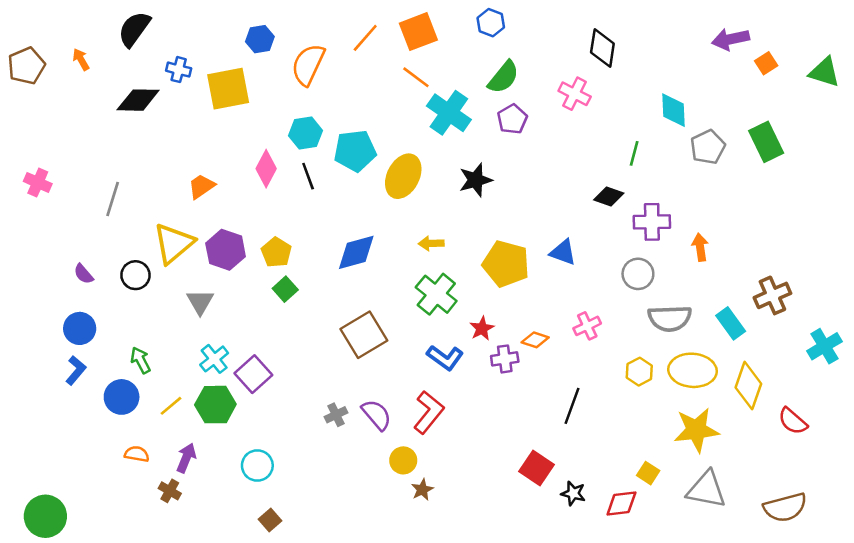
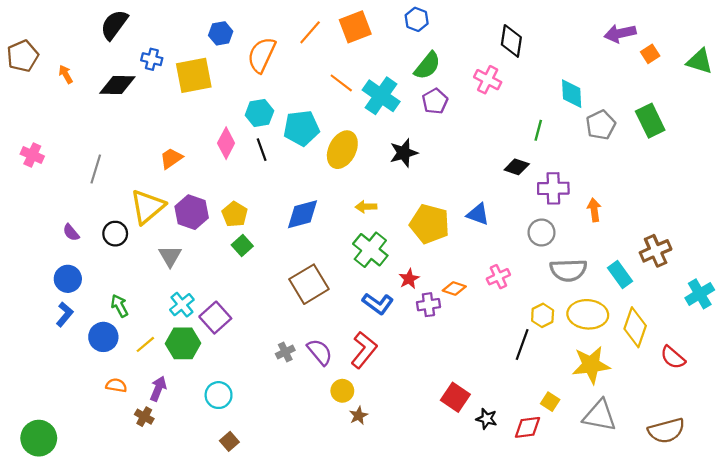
orange arrow: (81, 59) -> (66, 74), moved
orange line: (416, 77) -> (341, 83), moved
black line: (572, 406) -> (522, 344), moved

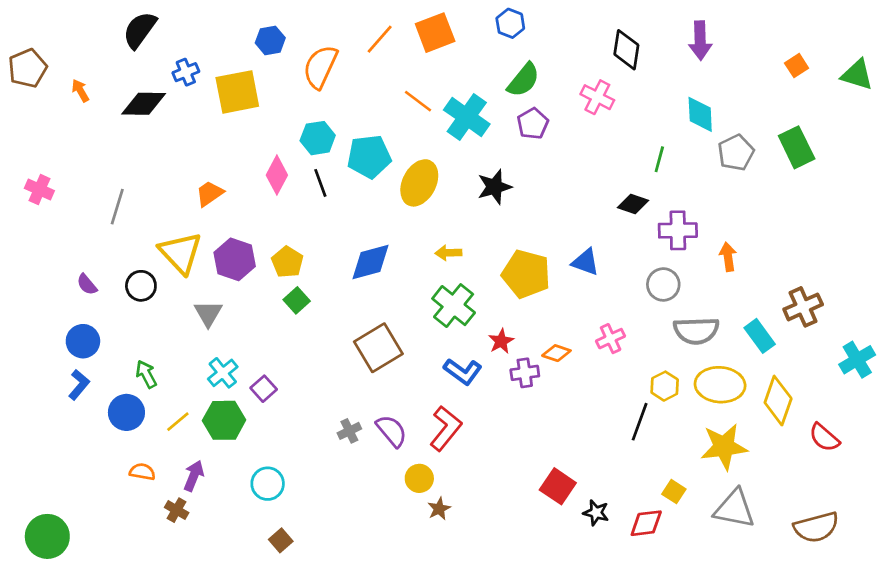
purple arrow: (620, 33) -> (700, 40), moved, turned -80
blue cross: (152, 59) -> (186, 72), turned -36
yellow triangle: (147, 207) -> (181, 253), turned -33
purple square: (215, 318) -> (264, 389), size x0.7

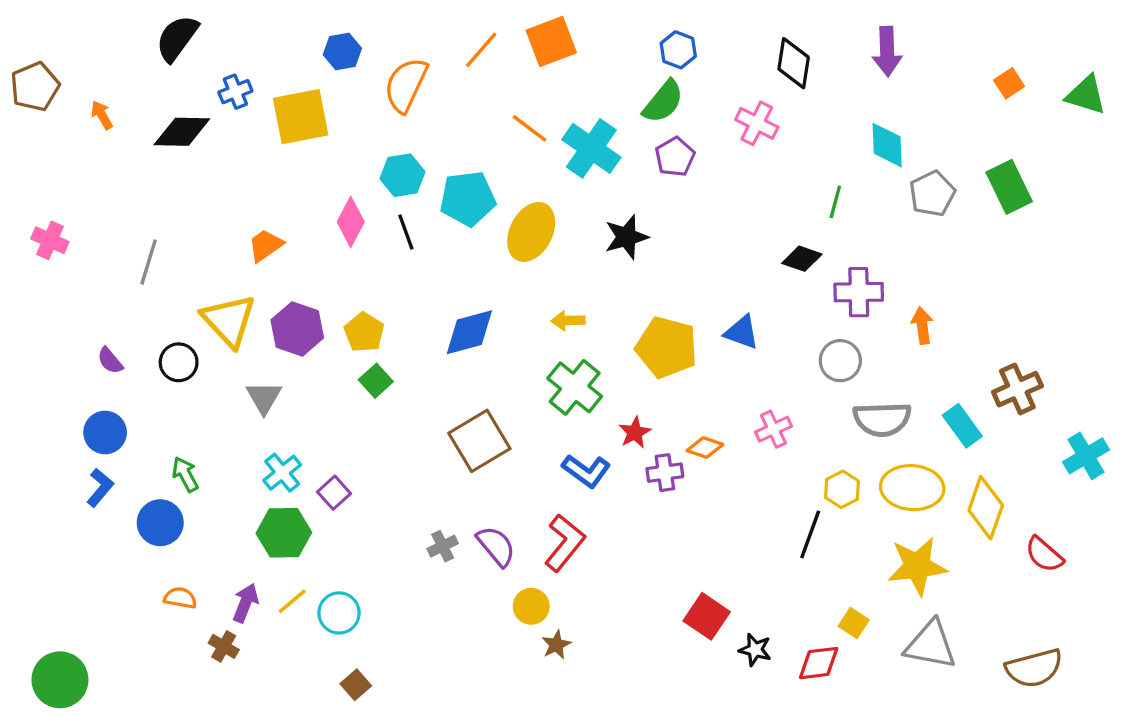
blue hexagon: (510, 23) -> (678, 50), moved
yellow line: (178, 422) -> (292, 601), moved

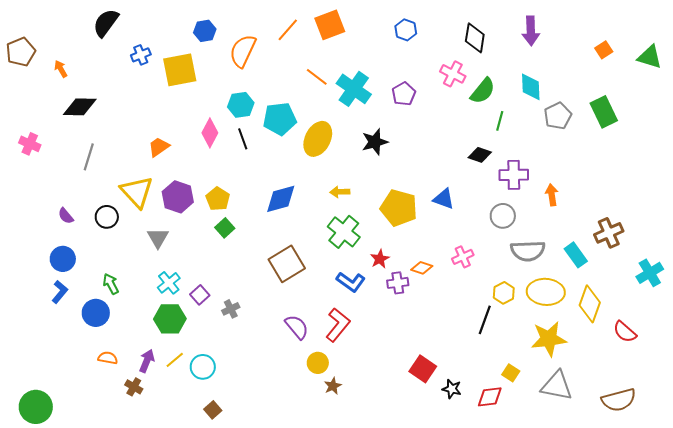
green semicircle: (663, 102) -> (483, 91), moved
black diamond: (182, 132) -> (80, 107), moved
gray cross: (443, 546) -> (231, 309), moved

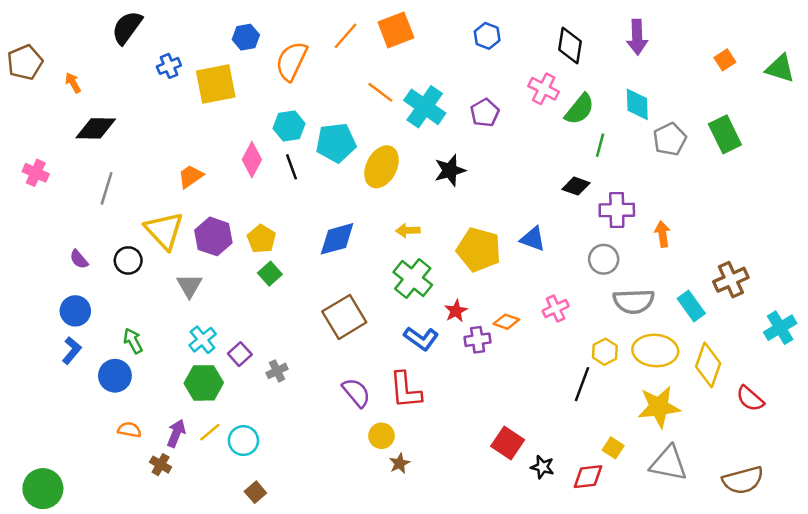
red L-shape: (338, 325) -> (406, 390), turned 136

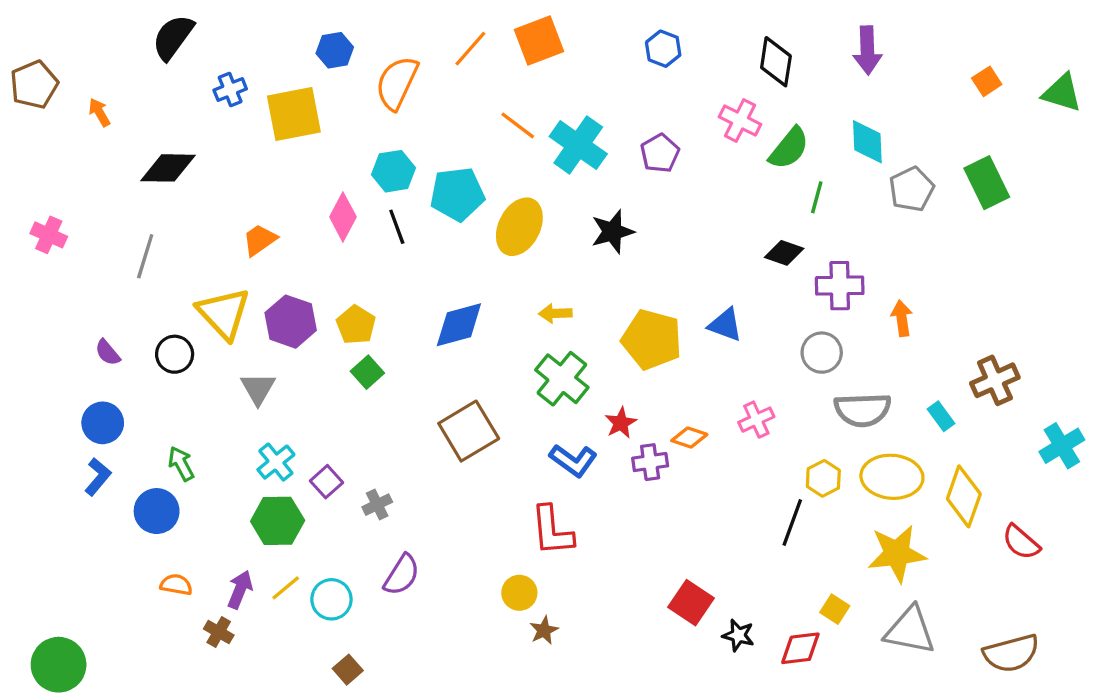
black diamond: (96, 128) -> (168, 168), moved
cyan rectangle: (691, 306) -> (941, 416), size x0.7
purple semicircle: (356, 393) -> (402, 575), moved, turned 72

